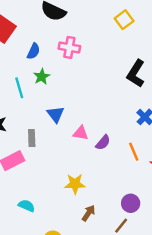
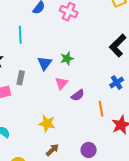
green star: (42, 77) -> (67, 59), moved
pink triangle: (81, 133) -> (61, 83), turned 48

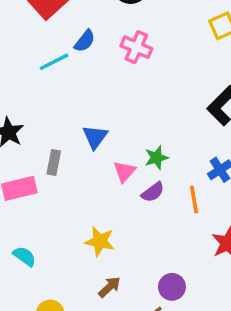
cyan line: (20, 35) -> (54, 62), moved, turned 66
green star: (67, 59) -> (156, 158), moved
orange line: (101, 109) -> (194, 200), moved

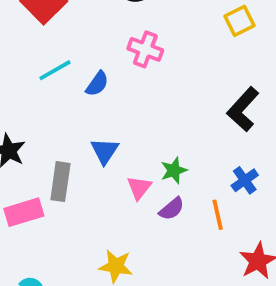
blue semicircle: (85, 41) -> (97, 84), moved
gray rectangle: (54, 162) -> (60, 182), size x1.4

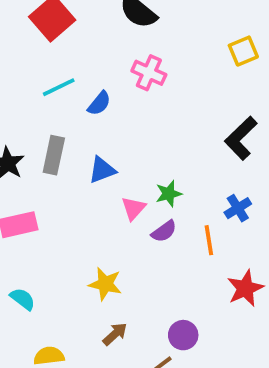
blue triangle: (105, 151) -> (102, 170), turned 32
gray rectangle: (60, 182) -> (54, 155), moved

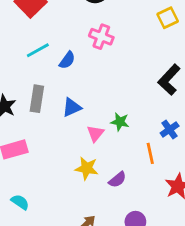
green star: (169, 194) -> (120, 122), turned 30
purple semicircle: (164, 231) -> (117, 180), moved
yellow star: (105, 284) -> (87, 168), moved

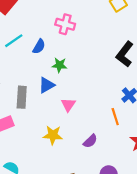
gray rectangle: (37, 99) -> (22, 97), moved
green star: (120, 122) -> (59, 65), moved
yellow star: (87, 168) -> (53, 135), moved

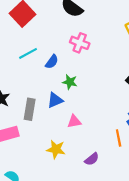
pink triangle: (68, 105) -> (74, 121), turned 40

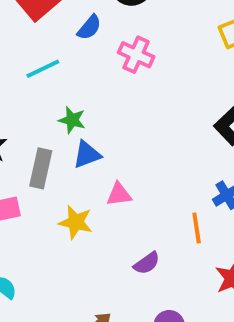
blue semicircle: (52, 62) -> (89, 27), moved
green star: (70, 82) -> (72, 120), moved
yellow star: (56, 149) -> (76, 222), moved

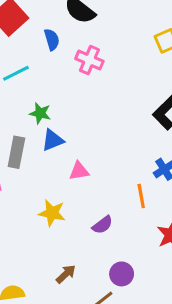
blue semicircle: (89, 27) -> (52, 39), turned -55
yellow star: (76, 222) -> (52, 213), moved

